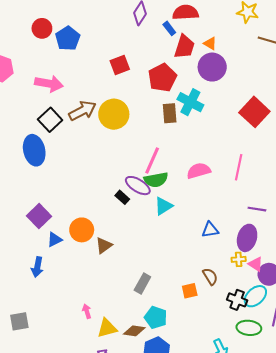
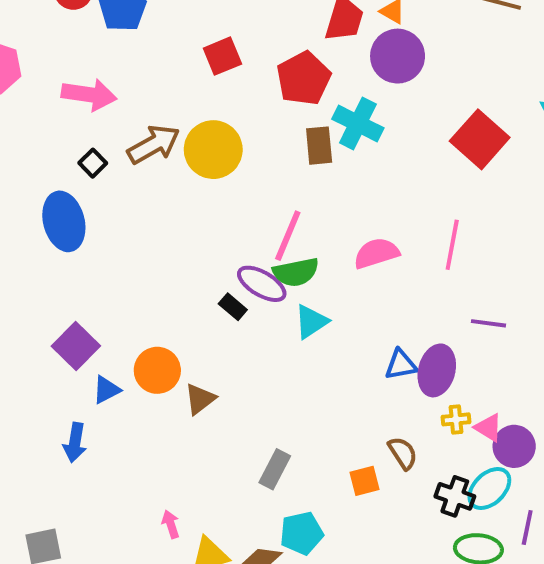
black square: (50, 120) -> (93, 163), size x0.6
purple ellipse: (247, 238) -> (437, 370), moved
cyan pentagon: (156, 318) -> (302, 533), turned -30

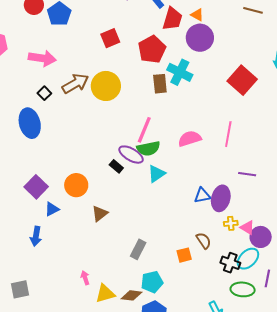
orange circle: (157, 370) -> (76, 185), moved

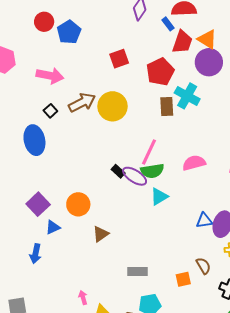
orange triangle: (197, 15) -> (207, 39), size x1.5
black rectangle: (116, 166) -> (118, 171), moved
gray rectangle: (138, 249) -> (137, 271), turned 60

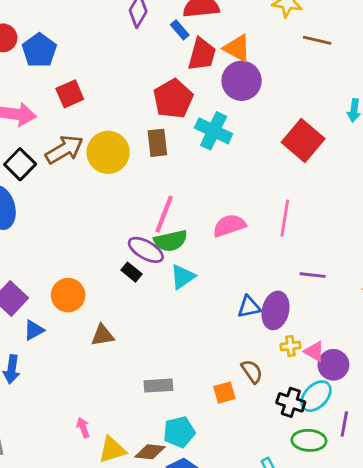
red square: (119, 59) -> (70, 94), moved
brown rectangle: (167, 106) -> (157, 143), moved
black square: (50, 111) -> (20, 164), size x1.5
black rectangle: (118, 171) -> (131, 272), moved
brown triangle: (101, 234) -> (102, 335), turned 30

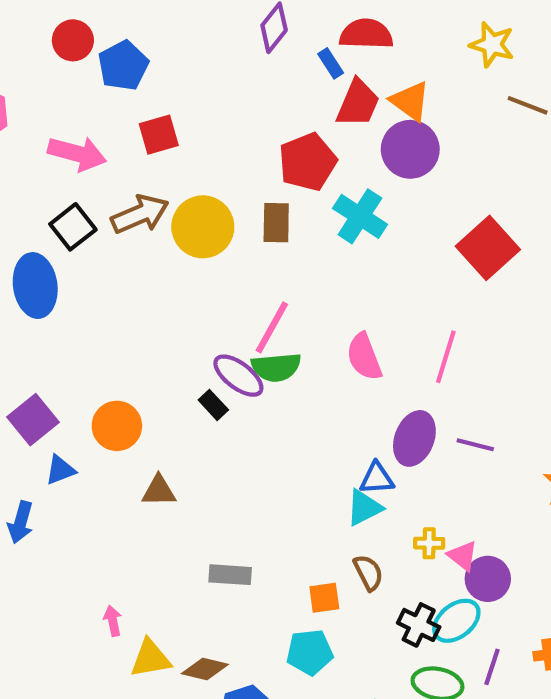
pink semicircle: (229, 226) -> (364, 357), turned -100
cyan triangle: (183, 277) -> (364, 508), moved
purple ellipse: (275, 310) -> (414, 438), moved
cyan pentagon: (179, 432) -> (310, 652), moved

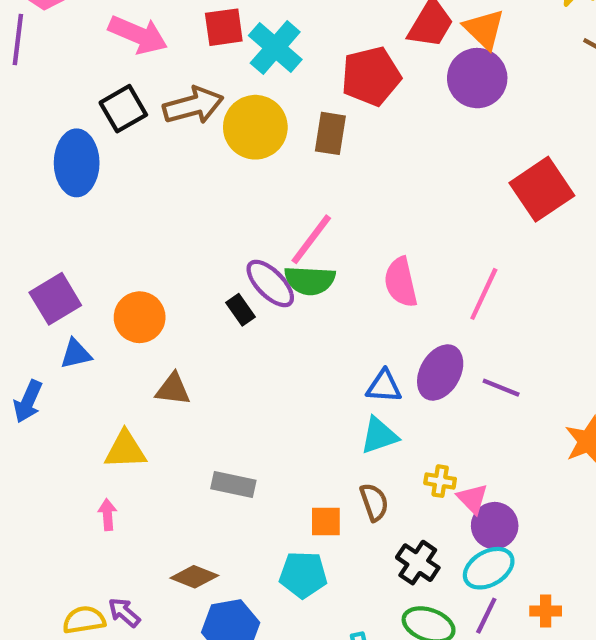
cyan cross: (360, 216) -> (275, 47), moved
blue triangle: (377, 478) -> (384, 386), moved
cyan ellipse: (456, 621) -> (489, 568), moved
yellow triangle: (150, 658) -> (125, 450), moved

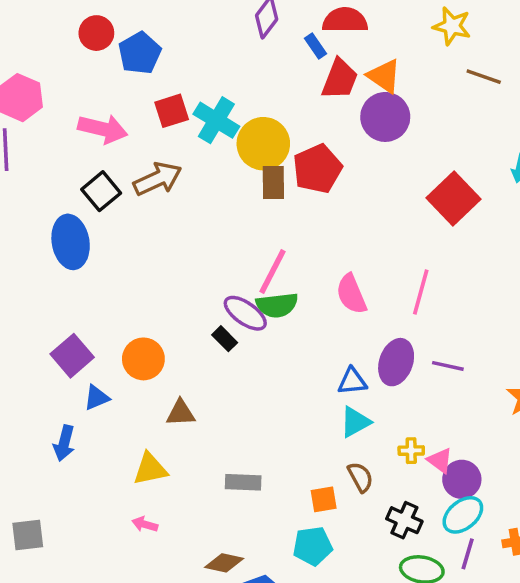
red pentagon: (371, 76) -> (317, 169), moved
yellow circle: (255, 127) -> (263, 144), moved
pink arrow: (108, 515) -> (145, 524), turned -60

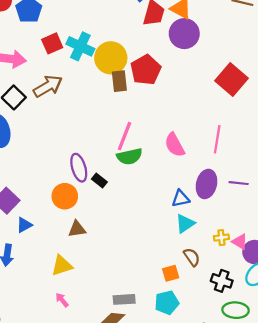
purple ellipse: (245, 313) -> (79, 168), moved, turned 44
orange circle: (143, 359) -> (65, 196), moved
gray rectangle: (243, 482) -> (124, 299), moved
pink arrow: (145, 524) -> (62, 300), turned 40

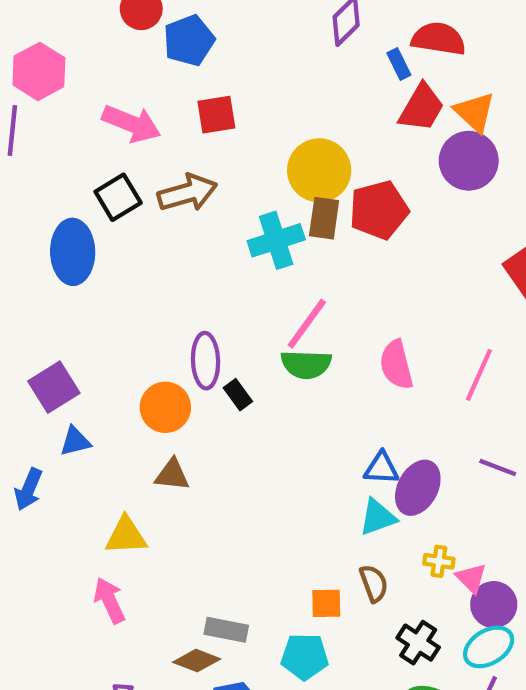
cyan cross: (80, 46) -> (276, 240), moved, turned 32
purple ellipse: (206, 184) -> (418, 488), moved
pink arrow: (62, 300) -> (109, 600), size x1.5

